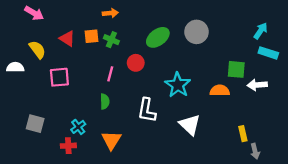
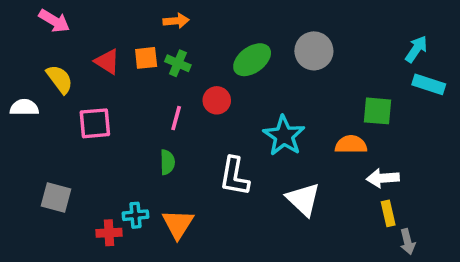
white arrow: (257, 85) -> (383, 178), moved
cyan cross: (78, 127) -> (136, 215), moved, turned 32

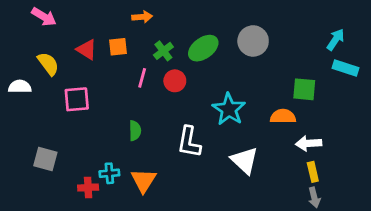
green cross: (178, 63) -> (163, 51), moved, turned 30
pink line: (176, 118) -> (142, 78), moved
gray arrow: (408, 242) -> (314, 197), moved

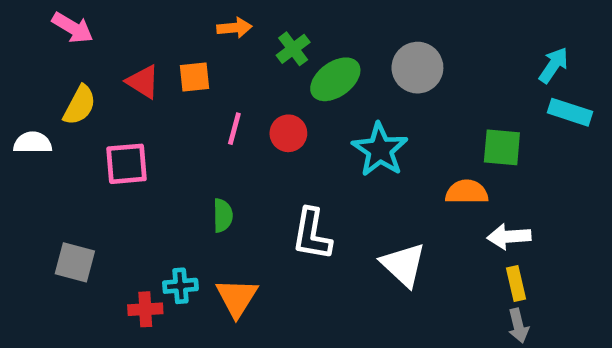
green cross: (163, 51) -> (293, 49), moved
yellow semicircle: (48, 64) -> (80, 105), turned 65
cyan star: (229, 109) -> (380, 150), moved

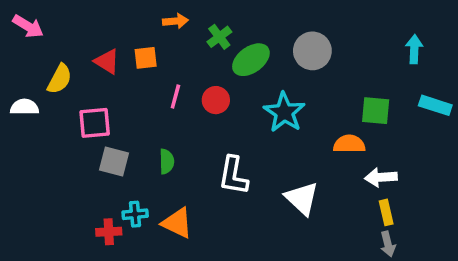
pink arrow: (73, 28) -> (28, 26), moved
cyan arrow: (554, 65) -> (414, 49), turned -32
cyan rectangle: (570, 112) -> (435, 105), moved
gray square: (75, 262) -> (114, 161), moved
orange triangle: (237, 298) -> (177, 223), turned -36

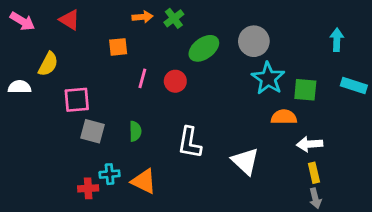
green cross: (219, 37) -> (174, 18), moved
red triangle: (107, 61) -> (70, 20), moved
cyan star: (284, 112) -> (268, 78), moved

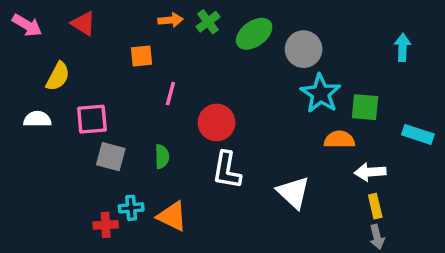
green ellipse: (204, 48) -> (254, 34), moved
red circle: (175, 81) -> (217, 122), moved, size x1.4
cyan rectangle: (354, 85) -> (418, 134), moved
white semicircle: (20, 87) -> (37, 119), moved

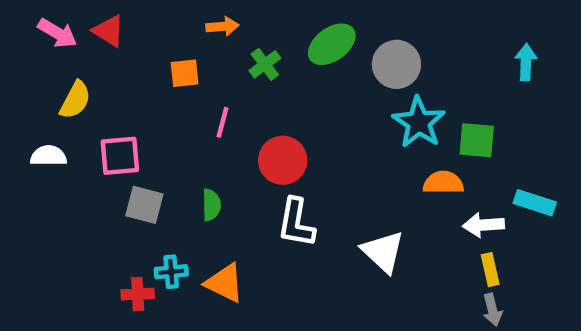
green cross: (208, 22) -> (265, 64), moved
pink arrow: (27, 25) -> (57, 33), moved
cyan rectangle: (418, 134) -> (535, 203), moved

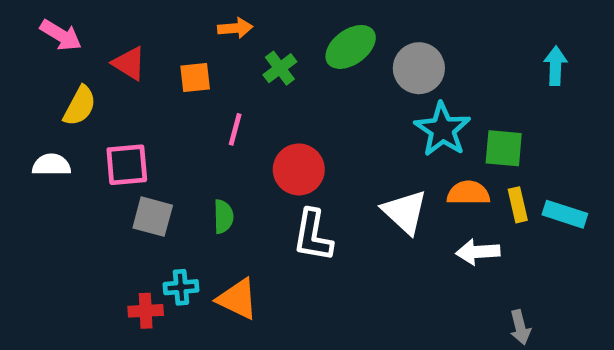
red triangle: (109, 31) -> (129, 63), moved
white arrow: (483, 225) -> (478, 252), moved
white triangle: (383, 252) -> (405, 212), moved
yellow rectangle: (490, 270) -> (518, 205), moved

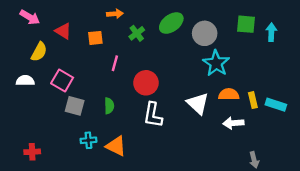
green square: (504, 148) -> (246, 24), moved
pink square: (127, 165) -> (62, 80), turned 35
red cross: (146, 311) -> (32, 152), moved

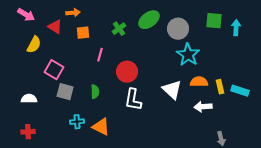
orange arrow: (115, 14) -> (73, 13), moved
white semicircle: (25, 80) -> (29, 99), moved

